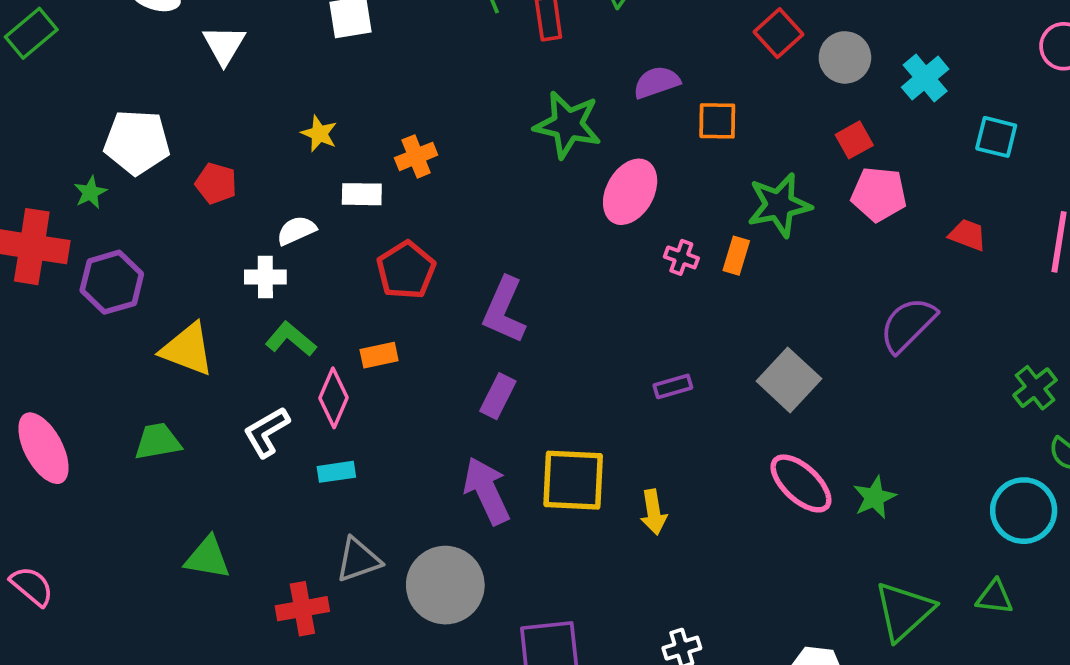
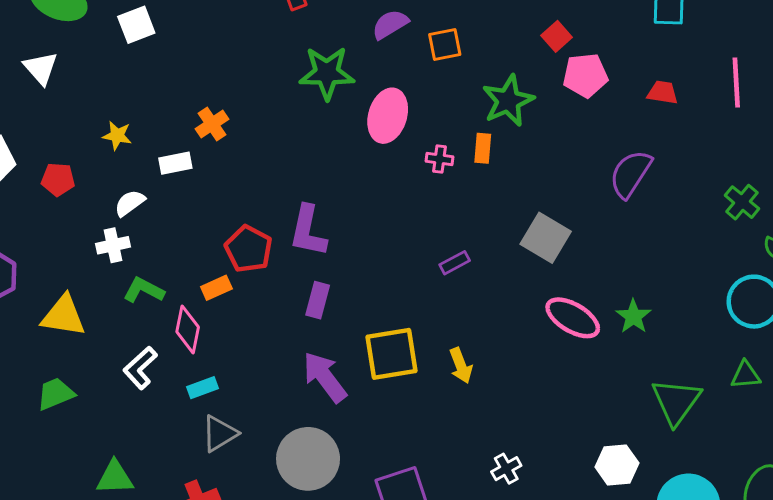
yellow star: (319, 134) -> (117, 136), moved
red pentagon: (406, 270) -> (249, 249), moved
gray triangle: (358, 560) -> (220, 433), moved

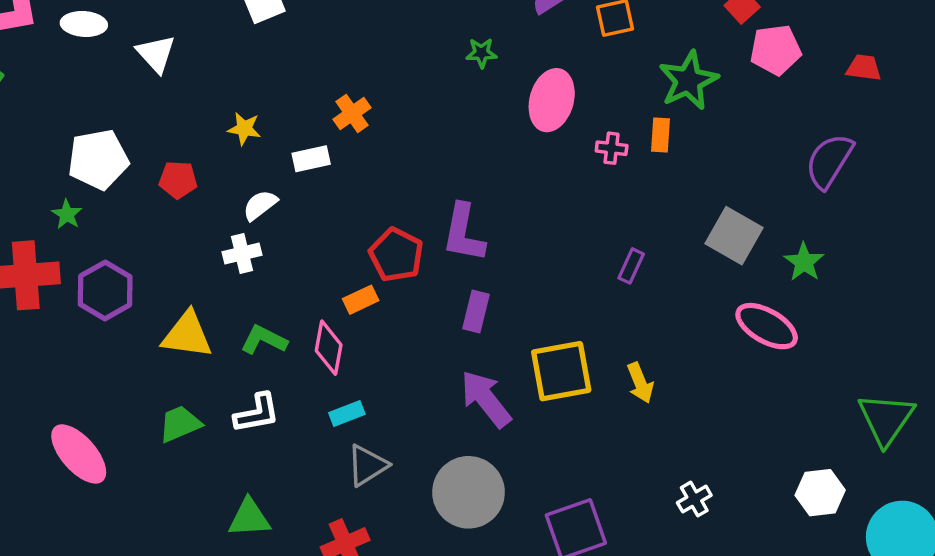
green star: (327, 73) -> (481, 53), size x0.5
purple rectangle: (455, 263) -> (631, 266), turned -36
green L-shape: (144, 290) -> (264, 340), moved
green star: (633, 316) -> (804, 262), moved
white L-shape: (140, 368) -> (257, 413), moved, turned -147

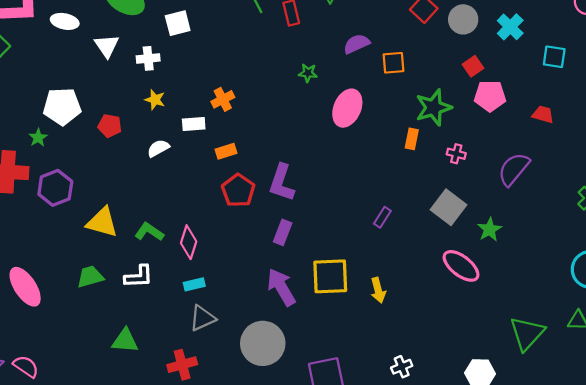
pink cross: (612, 148) -> (456, 154), moved
white cross: (242, 254) -> (148, 58), moved
orange rectangle: (361, 300) -> (226, 151), moved

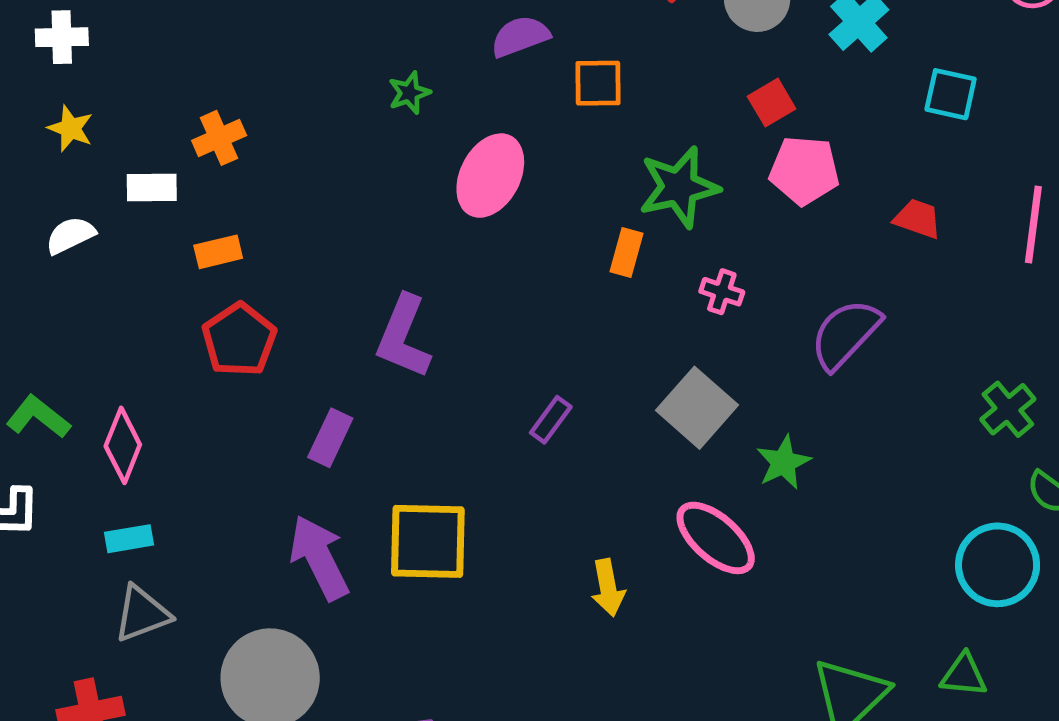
green star: (308, 73) -> (409, 93), turned -30
purple L-shape: (282, 183) -> (403, 337), moved
yellow arrow: (378, 290) -> (608, 588), moved

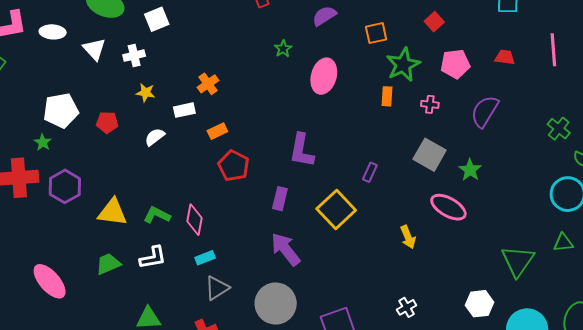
orange square: (598, 83) -> (376, 33), moved
pink pentagon: (804, 170) -> (455, 64), moved
yellow square: (428, 541) -> (336, 210), moved, turned -33

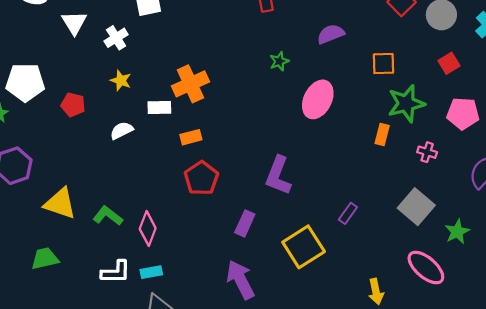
white cross: (134, 56) -> (116, 38), turned -30
orange cross: (208, 84) -> (190, 84), size x1.5
white L-shape: (153, 258) -> (116, 272), moved

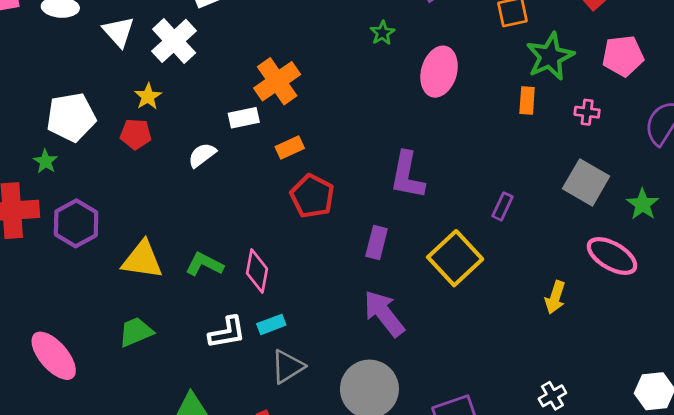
white cross: (116, 38) -> (174, 41), size x1.5
yellow star: (121, 80) -> (148, 97), moved, turned 30
yellow arrow: (376, 292) -> (555, 297), turned 40

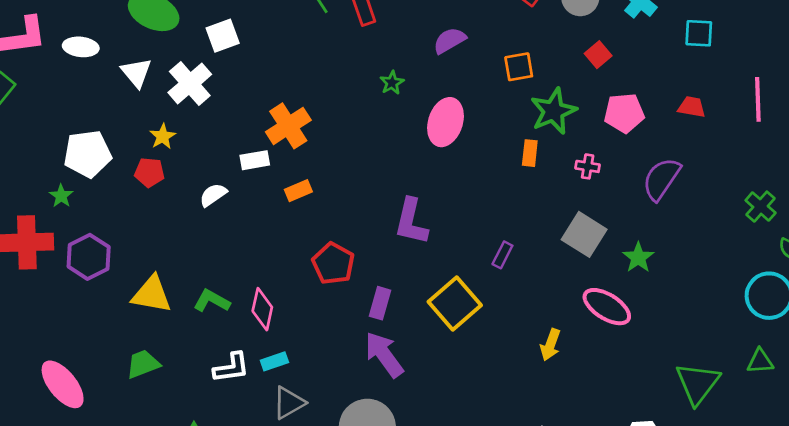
red pentagon: (312, 196) -> (333, 263), moved
purple rectangle: (377, 243) -> (380, 303), moved

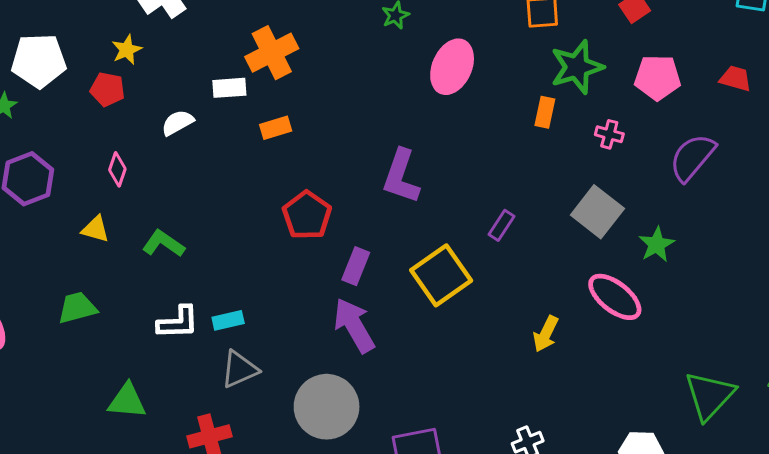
yellow triangle: (152, 294) -> (95, 229), size x0.6
pink diamond: (262, 309) -> (117, 169), moved, size x0.7

